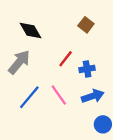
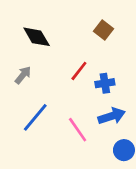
gray arrow: (19, 62) -> (23, 75), size x0.6
pink line: (59, 95) -> (78, 130), moved

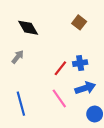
red line: (79, 71) -> (60, 68), moved
blue line: (35, 117) -> (21, 104), moved, turned -55

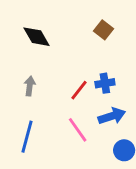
gray arrow: (18, 57) -> (30, 86), moved, turned -32
blue line: (21, 104) -> (27, 137), turned 30

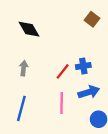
brown square: (104, 30) -> (92, 19), moved
pink line: (78, 130) -> (62, 103), turned 36

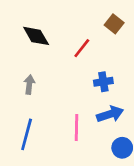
red line: (63, 71) -> (82, 48), moved

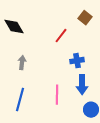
black diamond: (36, 36) -> (14, 27), moved
blue arrow: (110, 114) -> (82, 85), turned 108

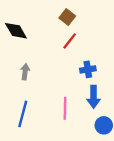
brown square: (85, 18) -> (67, 17), moved

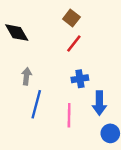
blue cross: (88, 69) -> (80, 79), moved
blue line: (23, 114) -> (36, 104), moved

